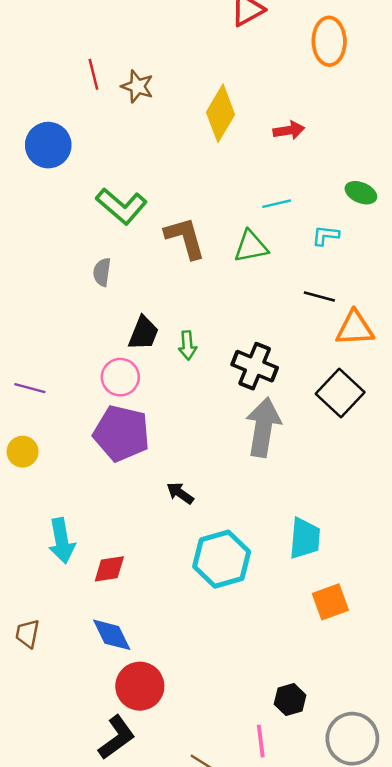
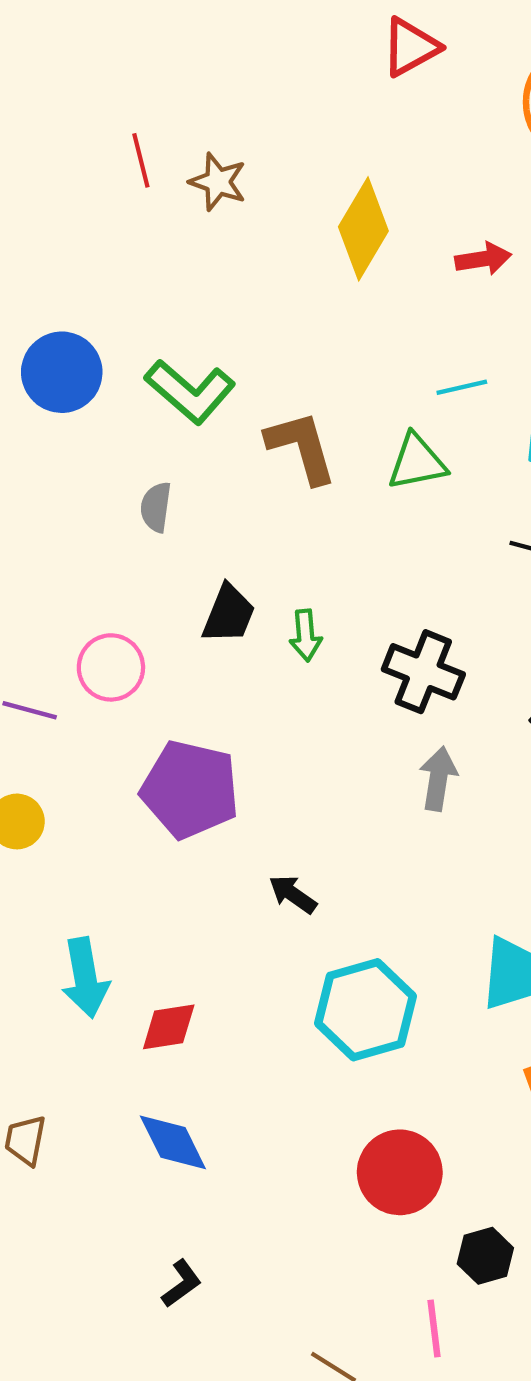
blue circle: (48, 145) -> (62, 372), moved
pink circle: (120, 377) -> (111, 667), moved
gray arrow: (263, 427) -> (438, 779), size x0.6
red circle: (140, 686) -> (400, 1172), moved
black L-shape: (117, 737) -> (182, 1284), moved, size x0.6

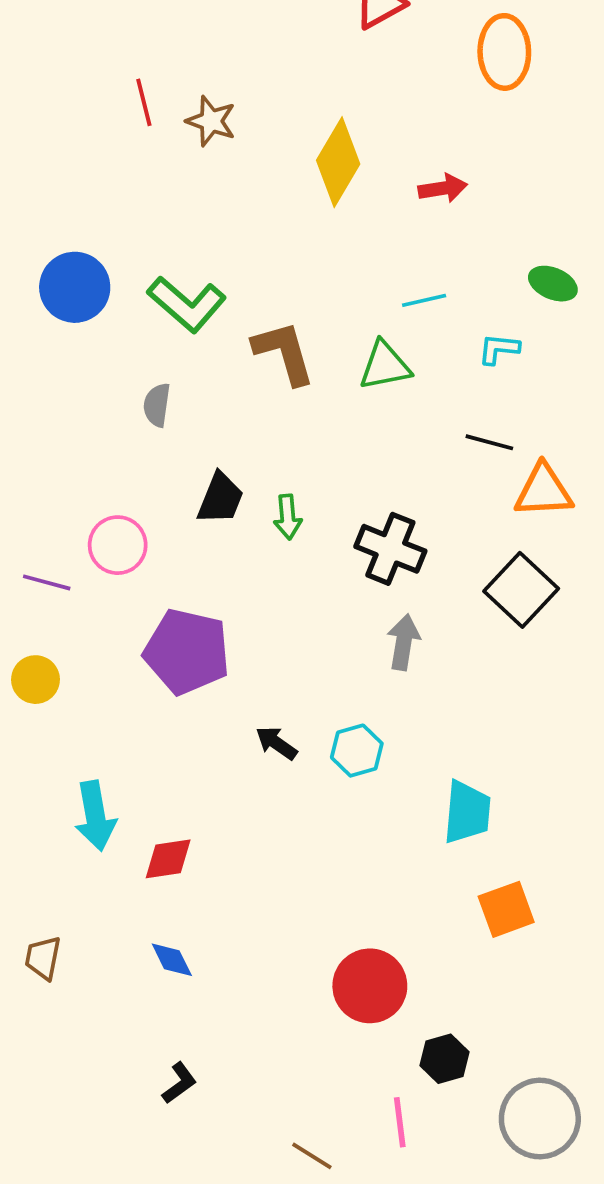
cyan hexagon: (366, 1010) -> (357, 751), moved, size x0.6
blue diamond: (173, 1142) -> (172, 960), size x0.7

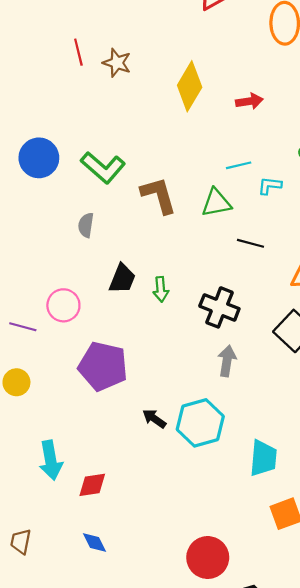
cyan L-shape: (499, 349) -> (270, 186), moved
black line: (489, 442) -> (250, 243), moved
cyan hexagon: (357, 751) -> (200, 423), size x1.6

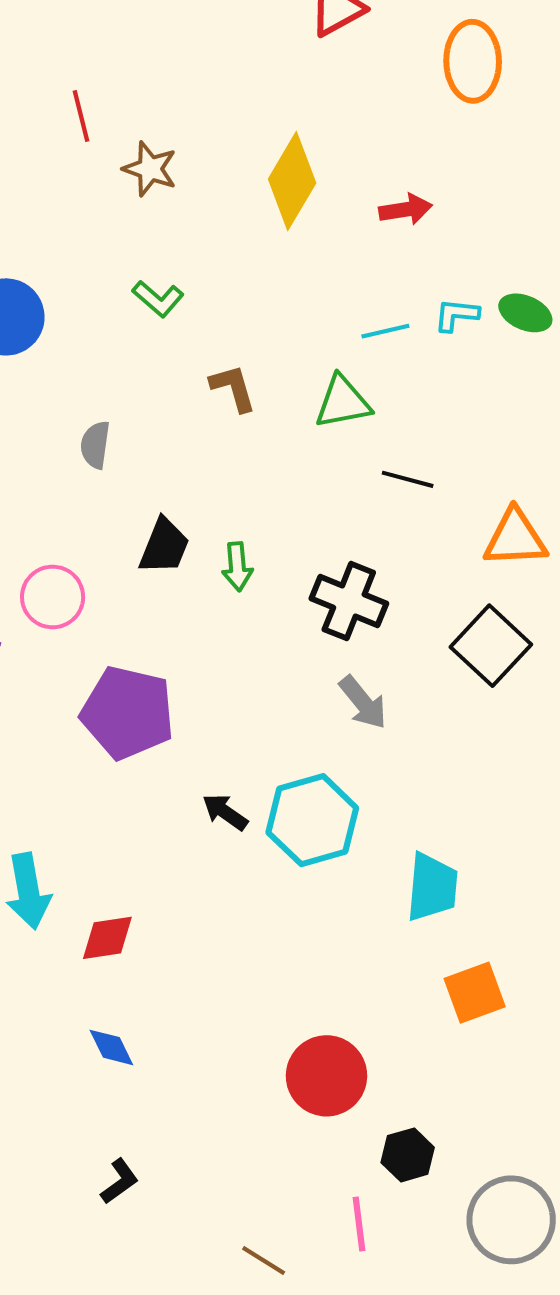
brown star: (117, 63) -> (150, 169), moved
green L-shape: (103, 167) -> (158, 299), moved, size x0.6
cyan L-shape: (270, 186) -> (456, 315), moved
brown L-shape: (159, 195) -> (233, 388), size x0.7
gray arrow: (227, 361) -> (363, 702), turned 132

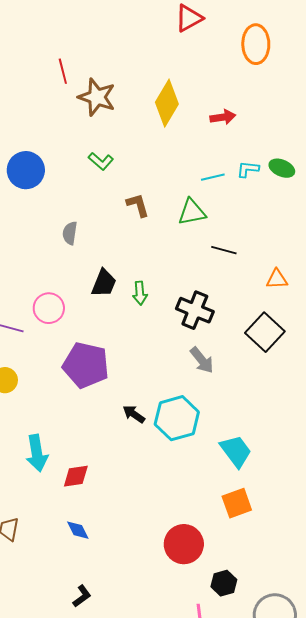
brown star: (150, 169) -> (97, 97), size x1.4
orange triangle: (515, 538) -> (277, 279), size x0.7
cyan trapezoid: (432, 887) -> (236, 451), turned -42
orange square: (475, 993) -> (237, 503), moved

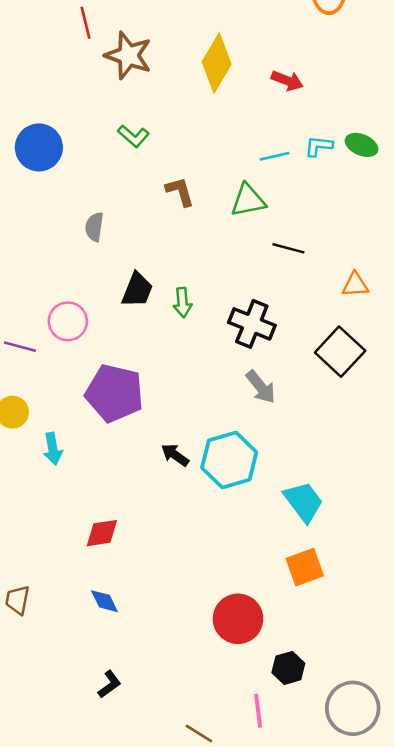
red arrow: (223, 117) -> (287, 81), turned 30
cyan arrow: (37, 453) -> (53, 449), moved, size x0.7

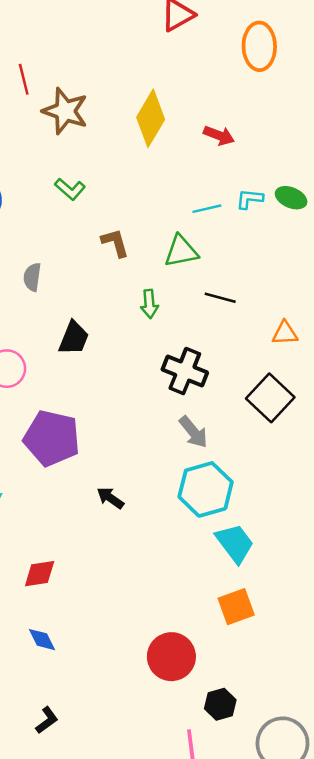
green arrow: (183, 302) -> (149, 304), moved
cyan hexagon: (229, 460) -> (206, 489), moved

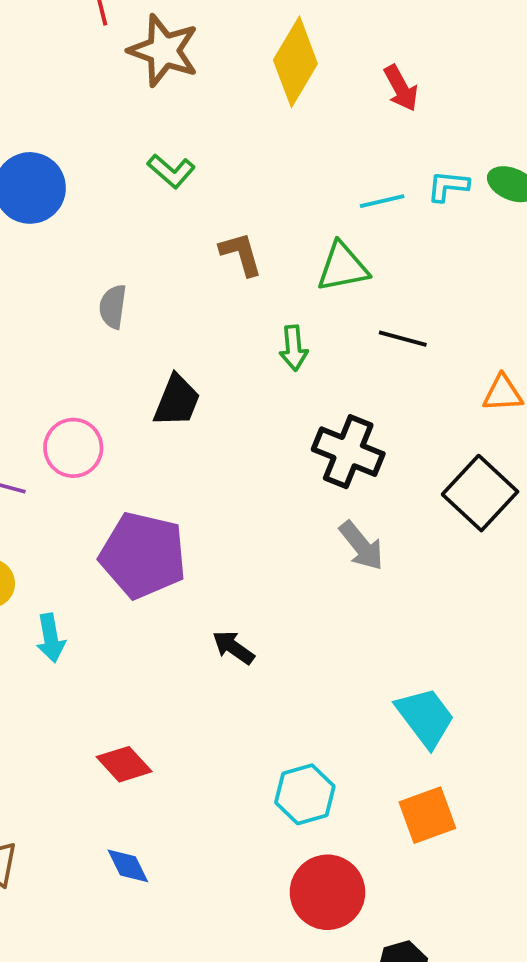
red arrow: (219, 135) -> (401, 88), turned 40
cyan hexagon: (206, 489) -> (305, 794), moved, size x0.7
red diamond: (40, 574) -> (124, 764), turned 56

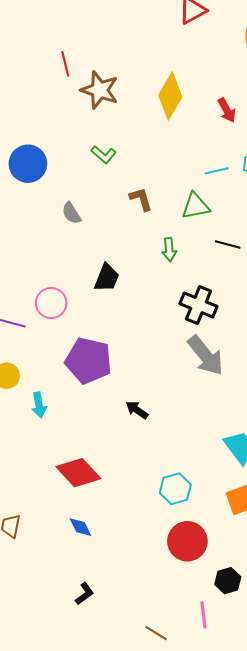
gray semicircle: (113, 307) -> (71, 213), moved, turned -40
gray arrow: (361, 546) -> (206, 356), size x1.5
red diamond: (124, 764) -> (78, 473), size x1.5

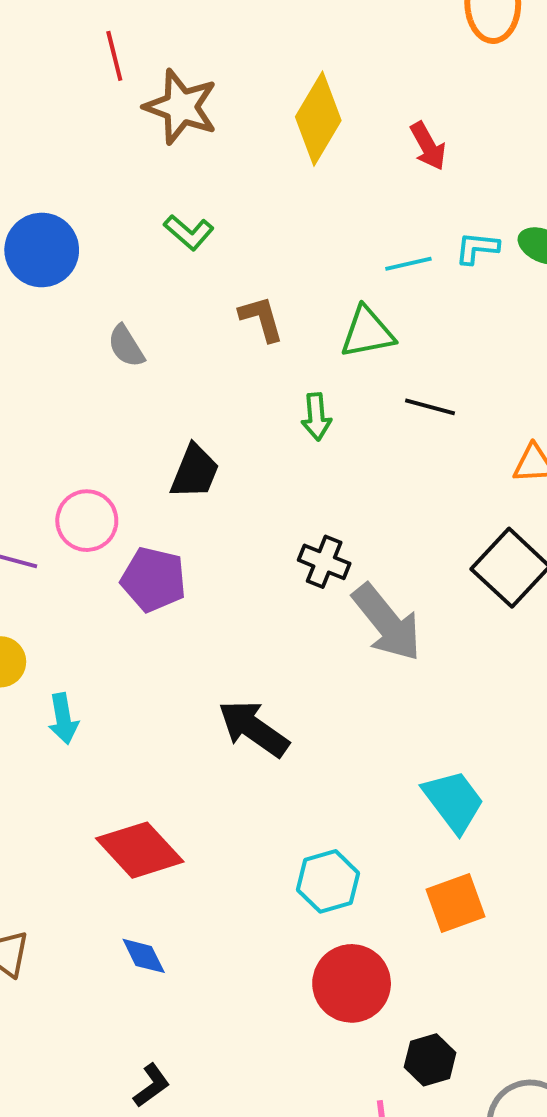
black cross: (199, 305) -> (324, 562), moved, size x0.7
purple pentagon: (88, 361) -> (154, 579), moved, size x0.7
black arrow: (137, 410) -> (254, 728), size x1.6

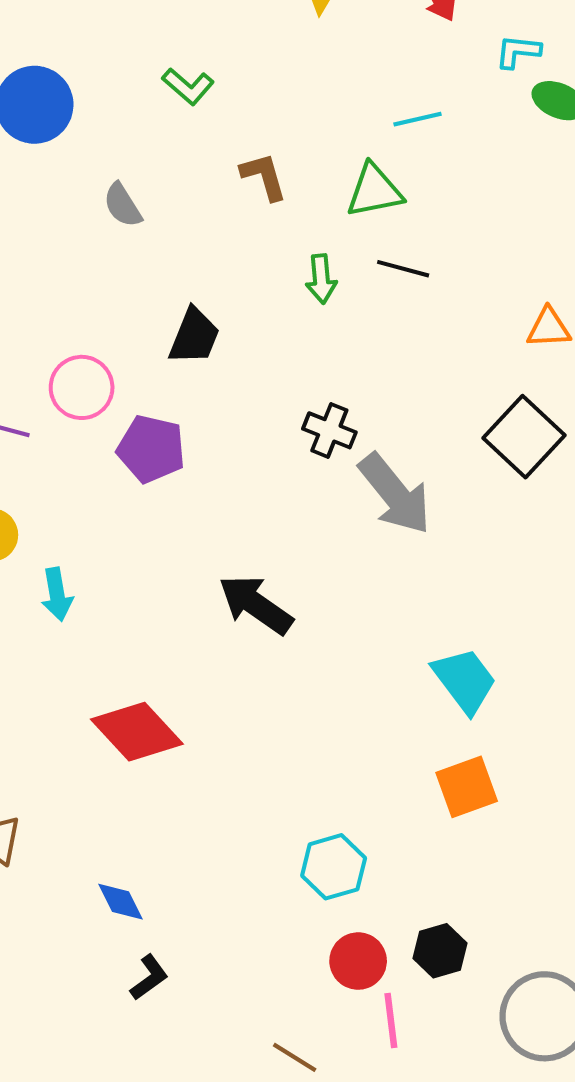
cyan L-shape: (477, 248) -> (518, 51), moved
black line: (430, 407) -> (403, 269), moved
cyan hexagon: (328, 881) -> (334, 867), moved
blue diamond: (144, 956) -> (120, 902), moved
red circle: (352, 983) -> (358, 961), moved, size x0.7

